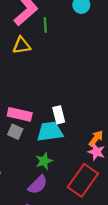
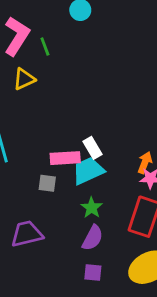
pink rectangle: (20, 114) -> (65, 158), moved

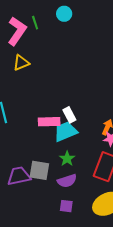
green line: (45, 46) -> (35, 23), moved
gray square: (47, 183) -> (39, 170), moved, size x1.5
purple semicircle: (93, 238) -> (67, 181), turned 42

